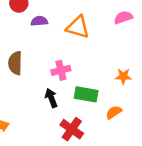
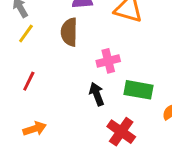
brown semicircle: (15, 63) -> (69, 32), moved

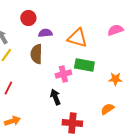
green rectangle: (138, 90) -> (84, 65), moved
red cross: (121, 132) -> (72, 123), turned -30

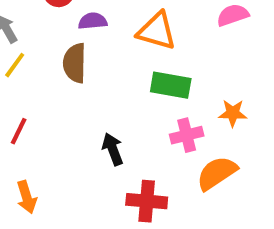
pink cross: (63, 74) -> (187, 135), moved
orange semicircle: (107, 109) -> (217, 173), size x1.5
orange arrow: (12, 121) -> (27, 197), turned 91

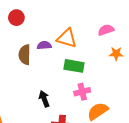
purple semicircle: (93, 21) -> (44, 45), moved
orange star: (233, 113) -> (116, 54), moved

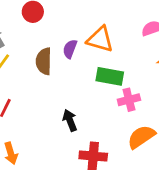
purple semicircle: (44, 45) -> (70, 49), turned -64
pink cross: (82, 92) -> (129, 100), moved

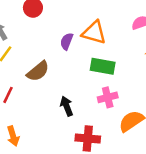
brown semicircle: (44, 61) -> (38, 71), moved, turned -130
pink cross: (129, 100) -> (108, 97), moved

